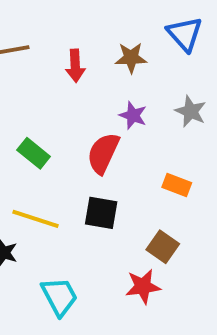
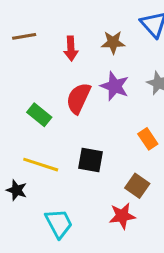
purple star: (133, 115) -> (115, 86), size x1.4
red semicircle: (103, 153) -> (78, 98), moved
orange rectangle: (177, 185) -> (148, 139), turned 35

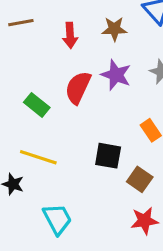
black square: (90, 160) -> (108, 156), moved
red star: (122, 216) -> (144, 221), moved

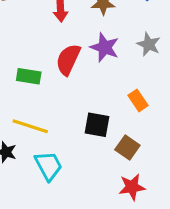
green rectangle: (37, 105) -> (29, 76), turned -30
cyan trapezoid: (57, 219) -> (48, 166), moved

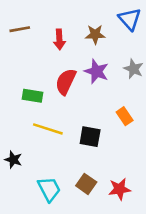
yellow line: (30, 126) -> (48, 129), moved
brown square: (127, 148) -> (86, 184), moved
cyan trapezoid: (48, 166) -> (49, 189), moved

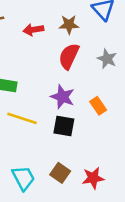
red arrow: (59, 39) -> (33, 30), turned 84
purple star: (96, 71) -> (63, 97), moved
red semicircle: (66, 82) -> (69, 56), moved

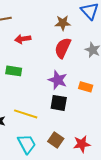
red arrow: (33, 30) -> (23, 39), moved
orange rectangle: (98, 106) -> (86, 87), turned -40
yellow line: (22, 118) -> (26, 114), moved

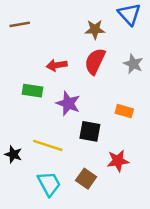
red arrow: (23, 39) -> (57, 65), moved
purple star: (58, 80) -> (68, 103), moved
red star: (82, 144) -> (118, 161), moved

